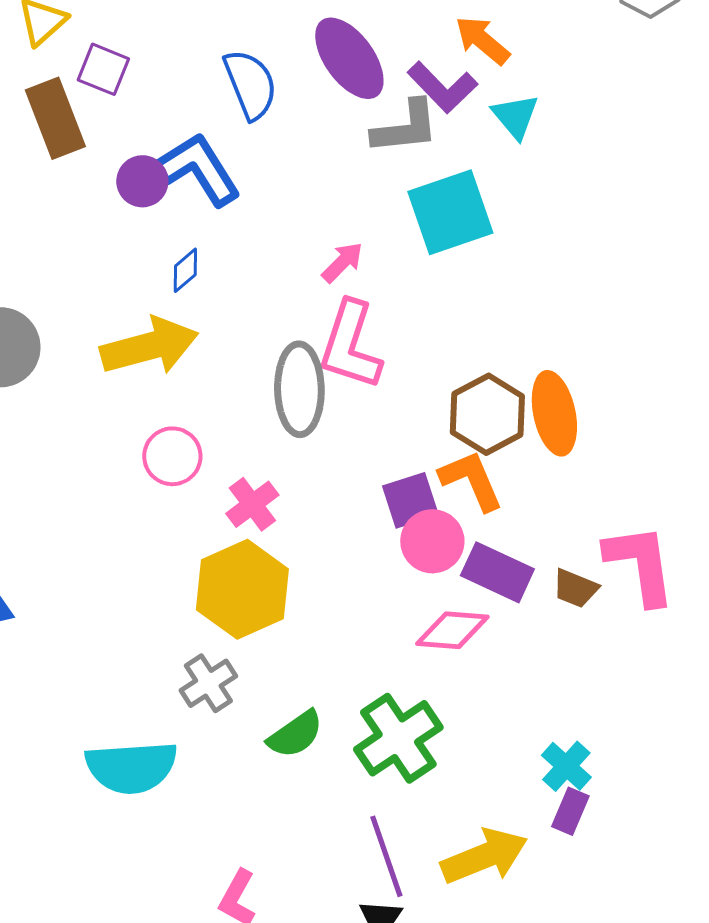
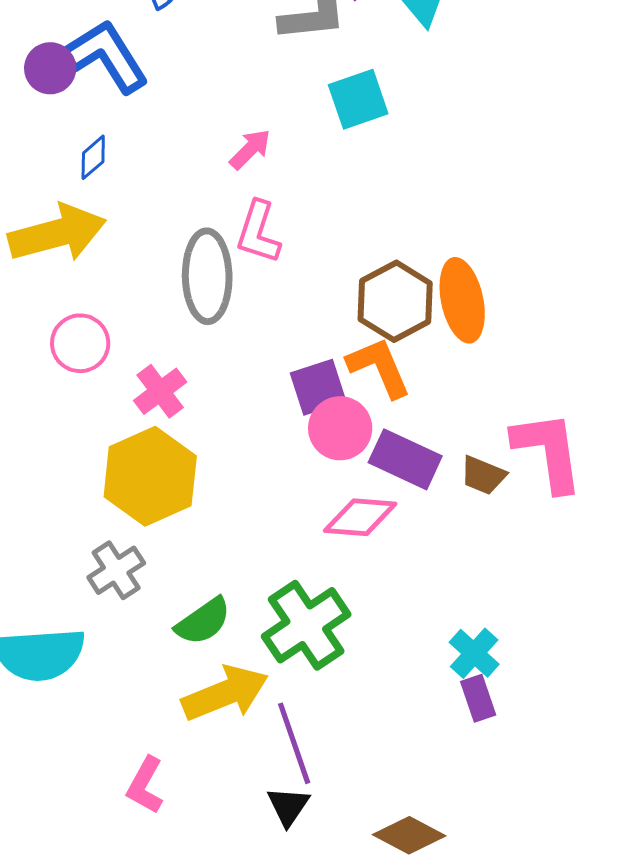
cyan square: (450, 212) -> (358, 99), size x0.7
pink L-shape: (350, 345) -> (258, 232), size x0.7
purple rectangle: (570, 811) -> (478, 698), turned -42
yellow arrow: (484, 856) -> (225, 693), moved

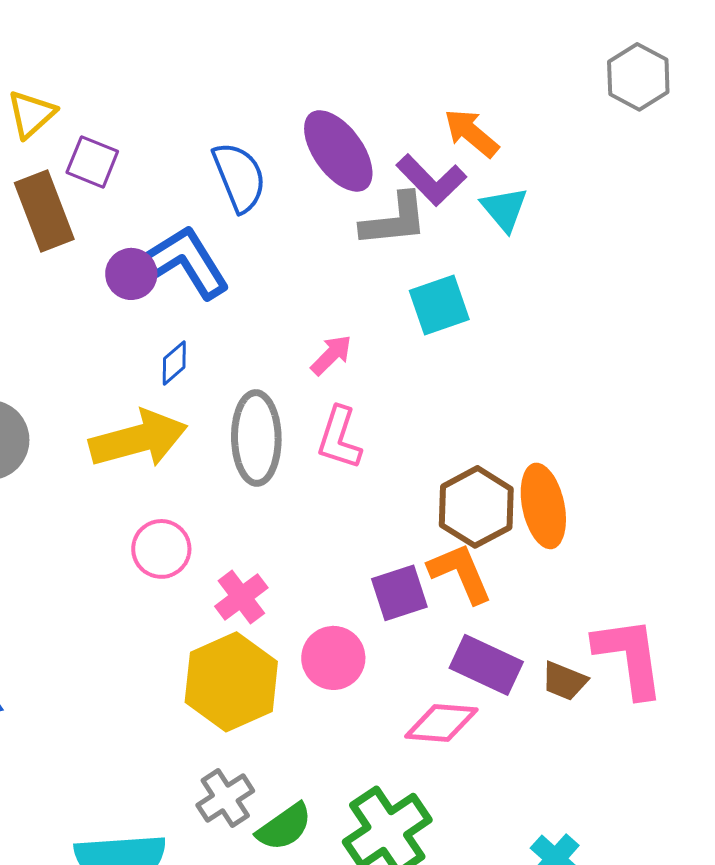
gray ellipse: (207, 276) -> (256, 438), moved
pink circle: (340, 428) -> (333, 658), moved
gray cross: (116, 570) -> (225, 798), moved

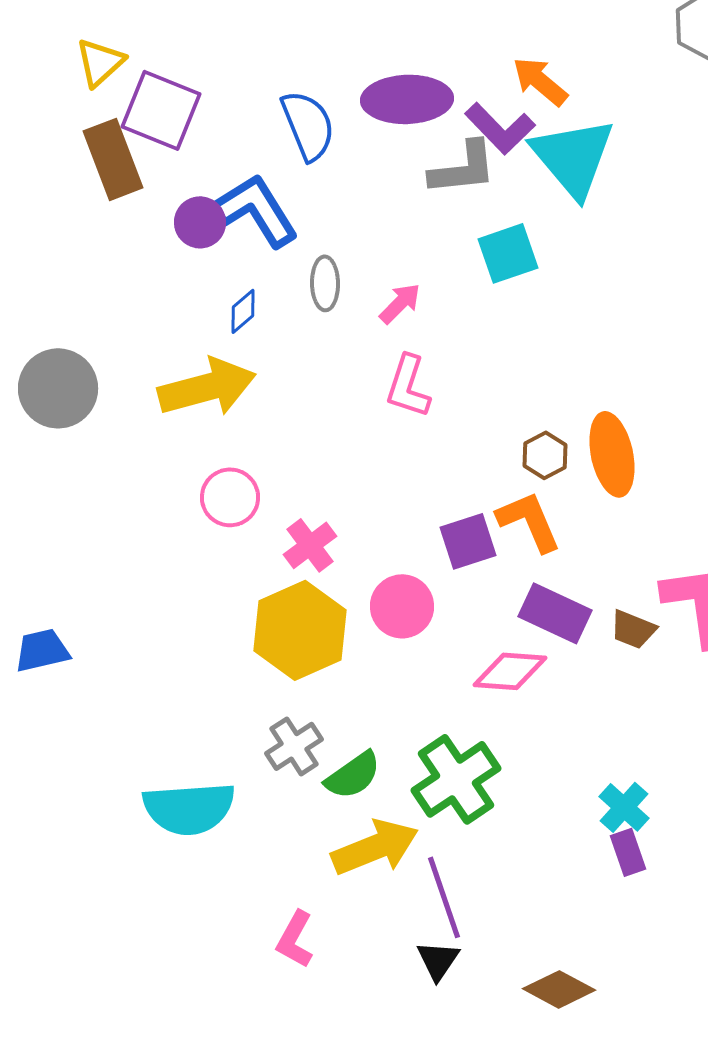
purple ellipse: (338, 151) -> (407, 99), turned -56
purple square: (92, 162) -> (161, 110), size x1.5
cyan triangle: (504, 209) -> (573, 157), size x1.8
gray ellipse: (256, 438) -> (325, 283), moved, size x0.6
brown hexagon: (476, 507) -> (545, 455), size x0.6

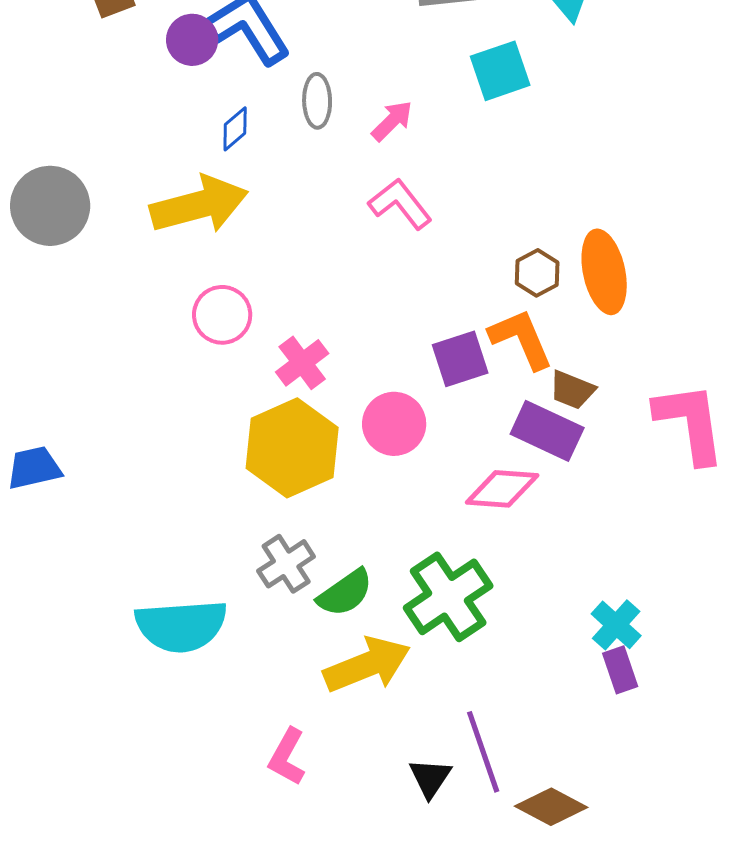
pink L-shape: (408, 386) -> (400, 204), turned 124
brown trapezoid: (633, 629) -> (572, 390), moved
purple line: (444, 897) -> (483, 752), moved

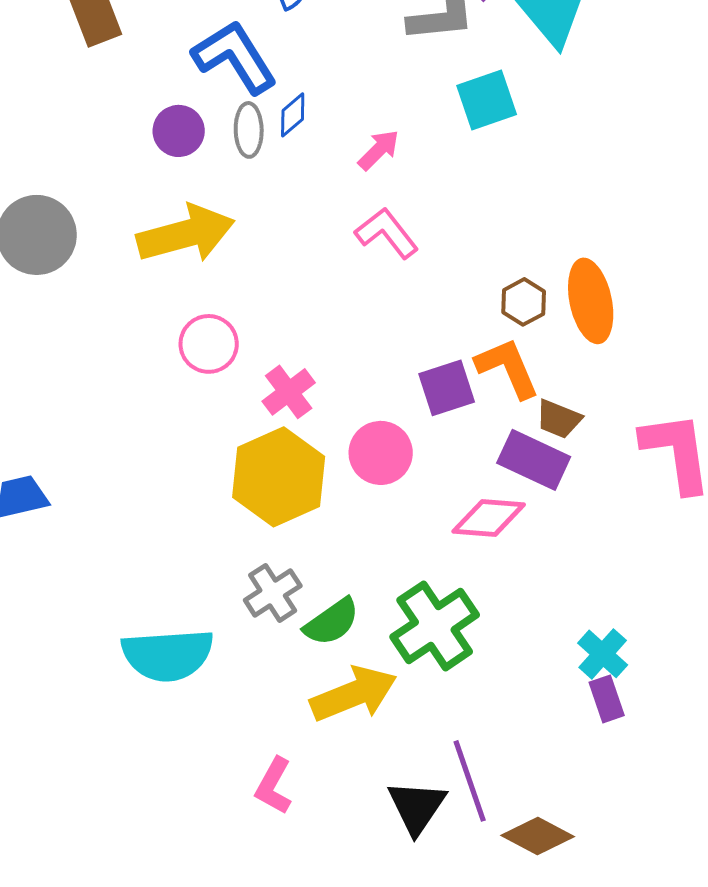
purple circle: (192, 40) -> (179, 131), moved
gray ellipse: (317, 101) -> (249, 130), moved
blue diamond: (235, 129) -> (293, 115), moved
black triangle: (430, 778) -> (417, 807), size x1.4

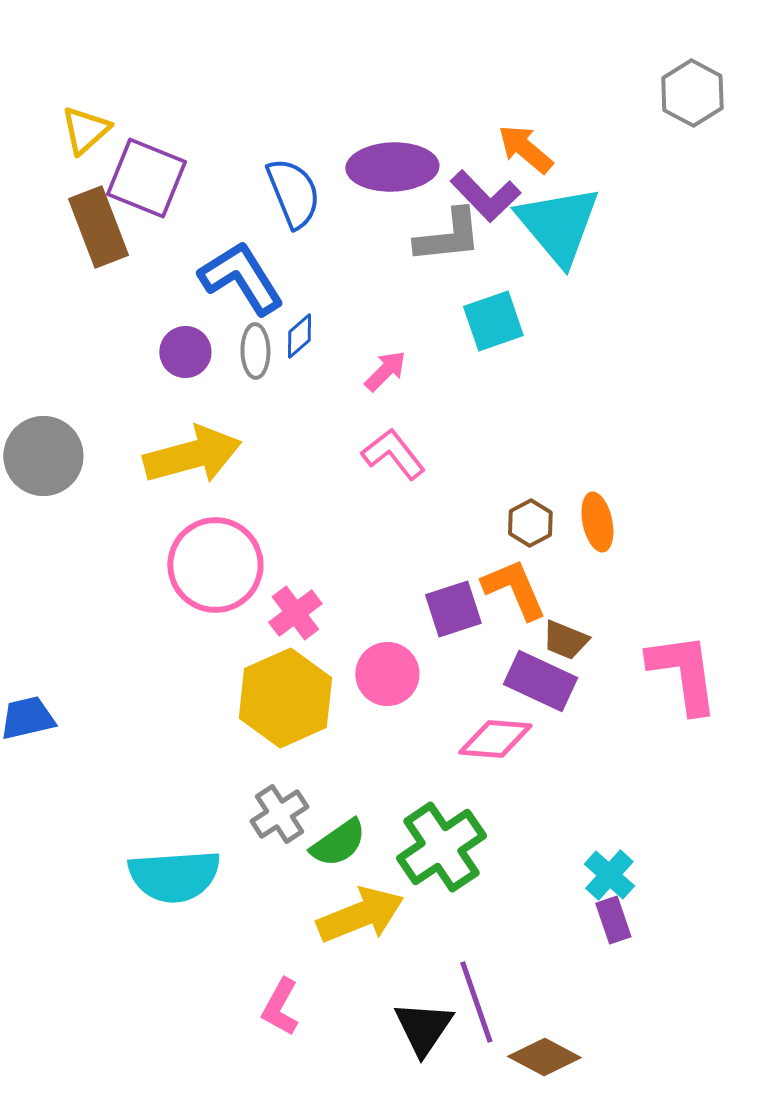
orange ellipse: (591, 301) -> (597, 522), size x0.7
pink circle: (209, 344) -> (215, 565), size x1.6

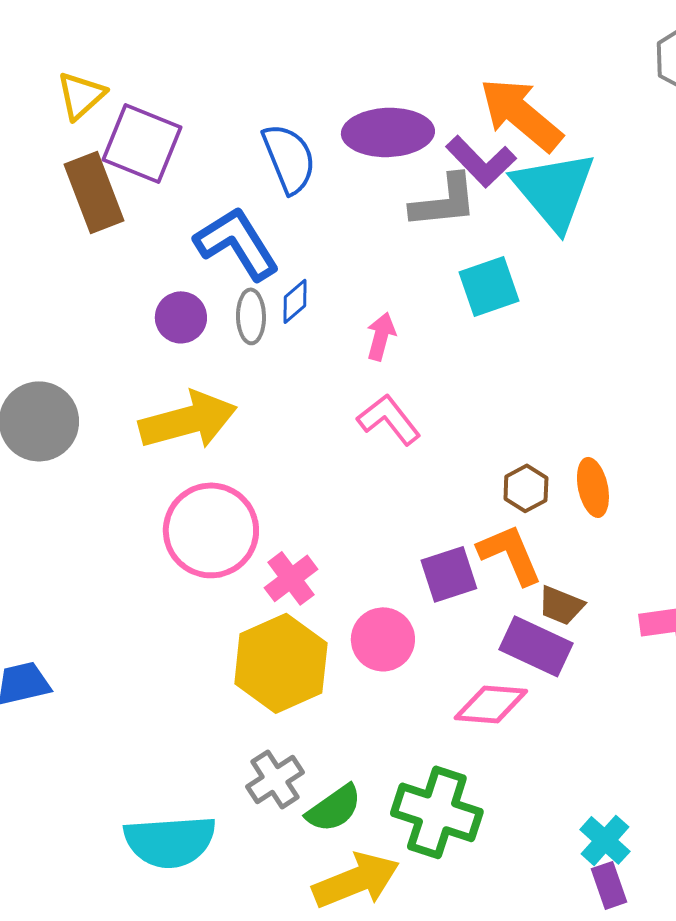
orange arrow: (525, 149) -> (521, 114), size x1.5
pink arrow: (385, 371) -> (381, 336), turned -30
green cross: (441, 847) -> (437, 812), turned -38

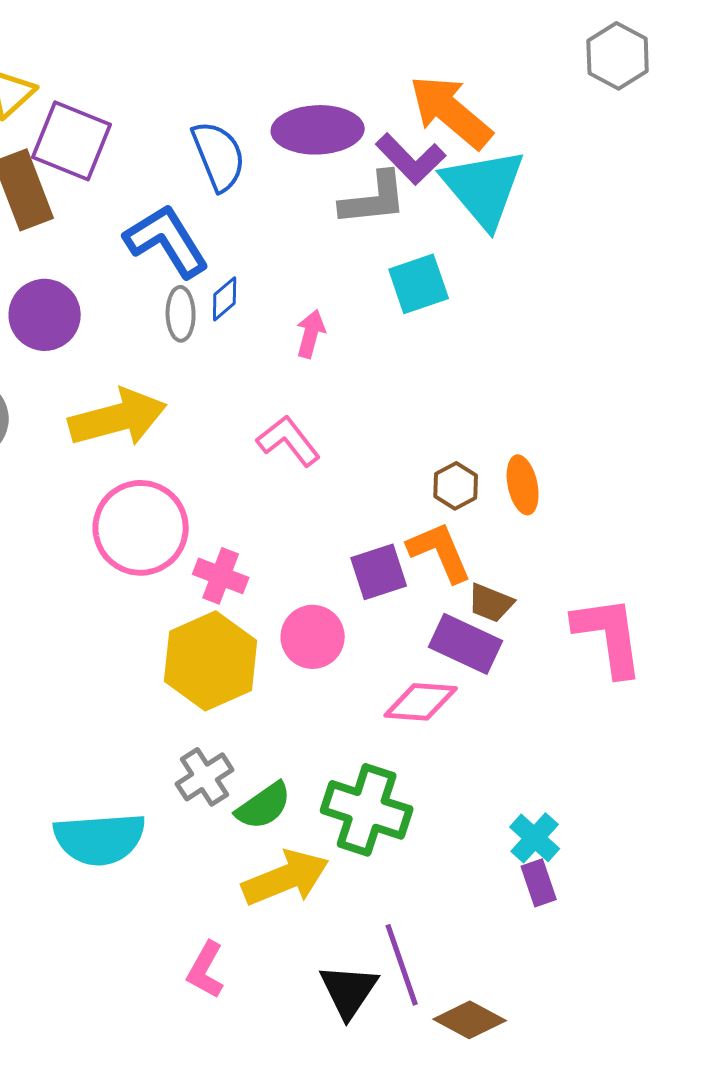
purple circle: (181, 317) -> (45, 315), moved, size x1.4
pink L-shape: (389, 419) -> (289, 441), moved
pink cross: (291, 578) -> (221, 576), turned -32

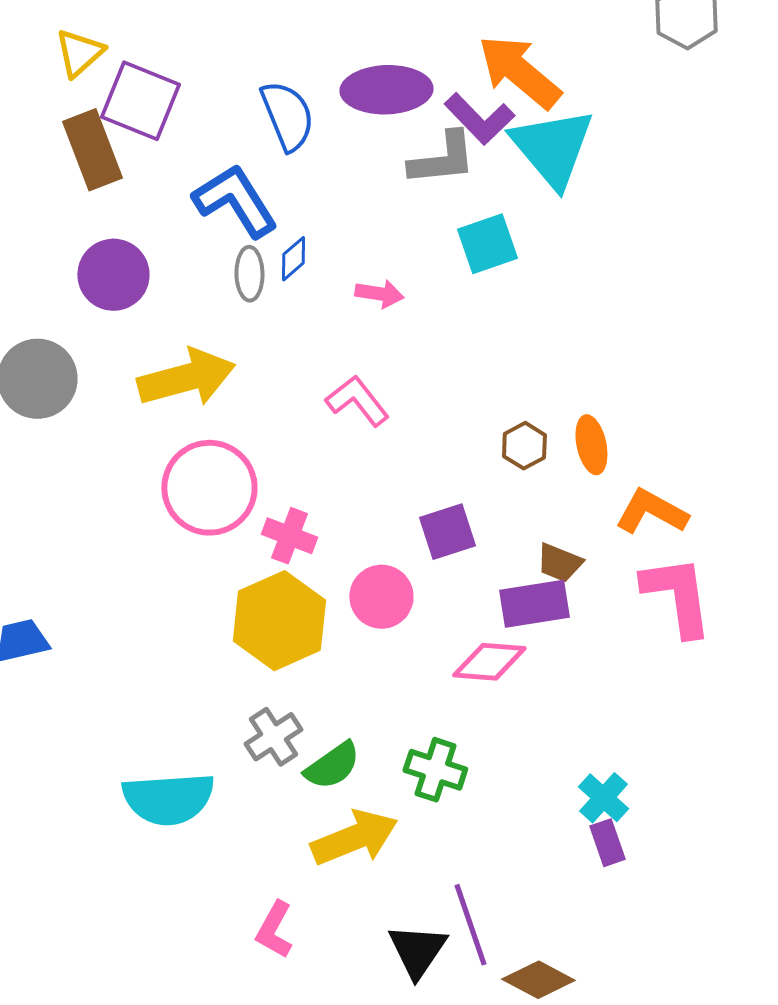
pink arrow: (311, 334) -> (379, 294), turned 84
orange L-shape: (440, 552) -> (651, 512), moved, turned -38
purple rectangle: (466, 644) -> (534, 604), turned -34
green cross: (367, 810) -> (435, 770), size x0.7

